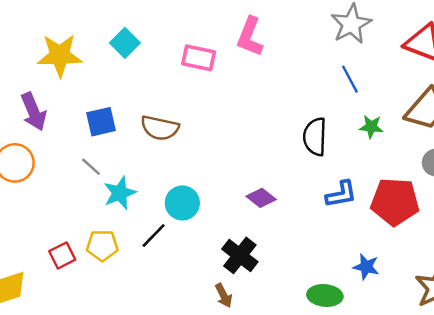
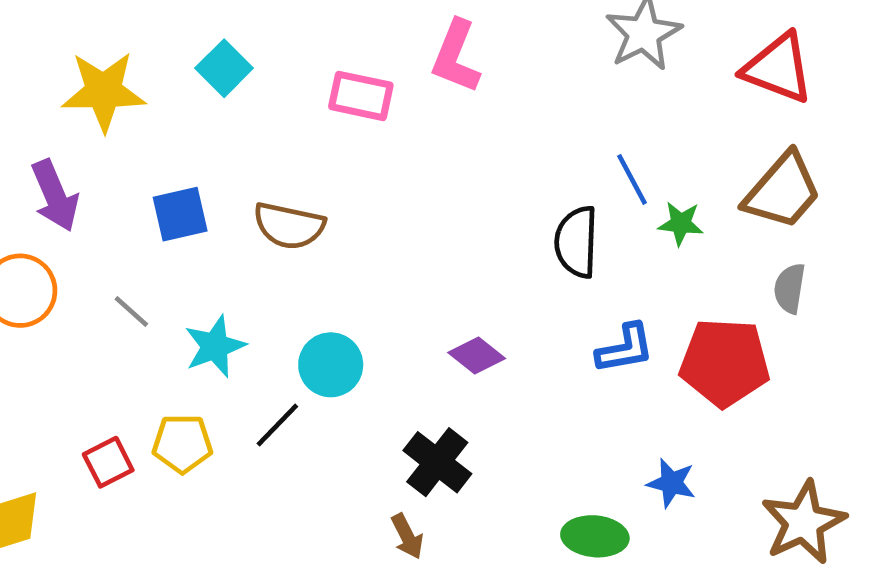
blue line: (350, 79) -> (632, 179), moved
gray line: (91, 167) -> (131, 312), moved

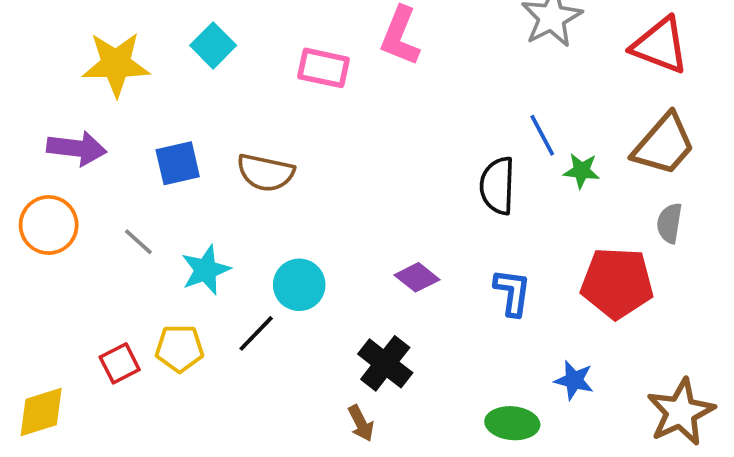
purple arrow: (55, 196) -> (77, 148), turned -60
blue L-shape: (625, 349) -> (512, 292), moved, turned -72

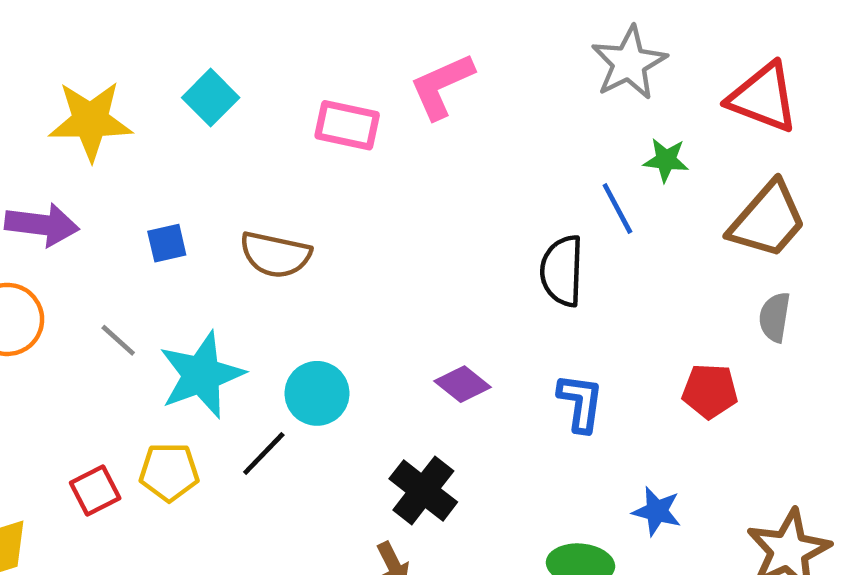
pink L-shape: (400, 36) -> (442, 86), turned 44
blue square: (178, 163) -> (167, 243), size x0.7
green star: (582, 171) -> (666, 160), moved
cyan star: (206, 270) -> (201, 375), size x1.4
red pentagon: (617, 283) -> (710, 391), size x0.6

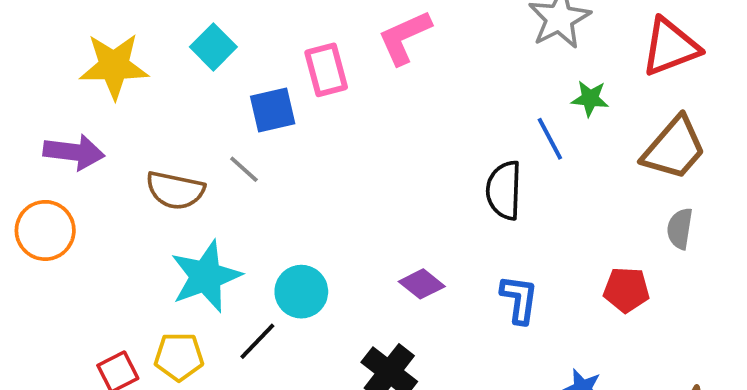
red triangle: (763, 98) -> (670, 47), turned -42
pink rectangle: (347, 125) -> (326, 70), turned 63
blue square: (167, 243) -> (273, 110), moved, size x1.4
brown semicircle: (275, 255) -> (175, 190), moved
gray line: (118, 340) -> (244, 169), moved

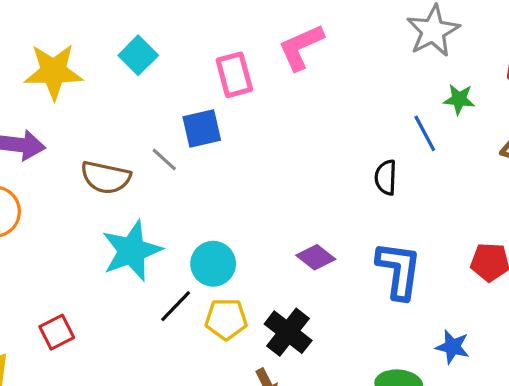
blue square: (273, 110) -> (202, 129), moved
black semicircle: (504, 190) -> (386, 177), size x0.7
blue L-shape: (519, 299) -> (399, 270), size x1.4
yellow pentagon: (179, 357) -> (226, 319), moved

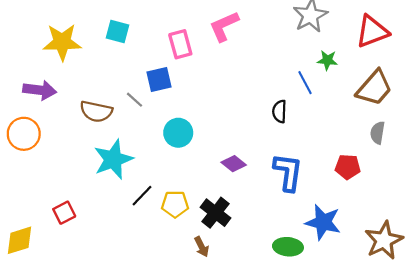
cyan square: (138, 55) -> (117, 32), turned -30
cyan circle: (213, 264) -> (178, 133), moved
blue star: (453, 347) -> (323, 222), size x1.6

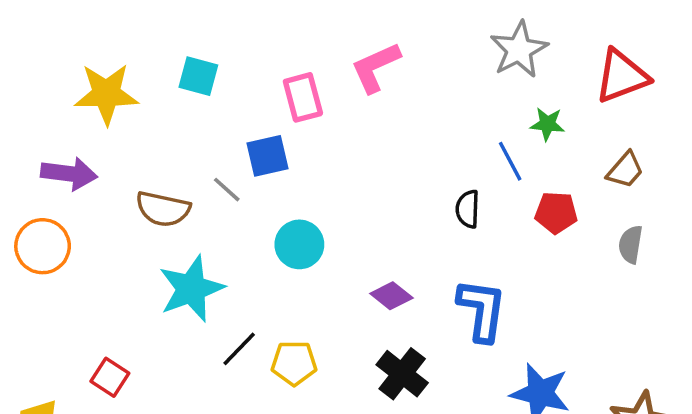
brown trapezoid: (374, 88) -> (625, 170), size x0.6
red pentagon: (348, 167) -> (556, 213), moved
red square: (64, 213) -> (110, 377), turned -30
black cross: (216, 213) -> (402, 374), moved

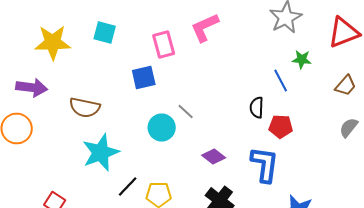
gray line: (227, 190) -> (186, 112), moved
red pentagon: (556, 213) -> (281, 126), moved
gray semicircle: (631, 244) -> (349, 128), turned 30

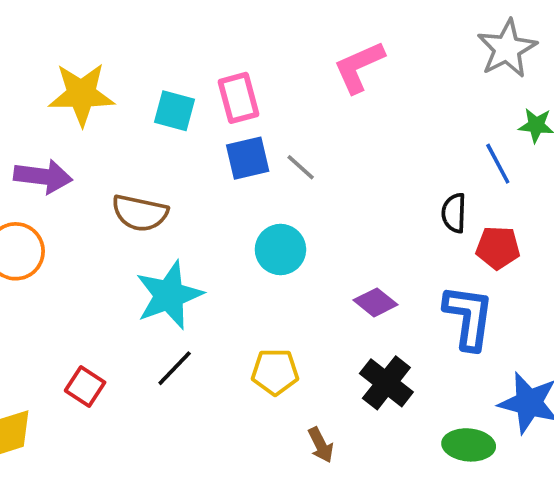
cyan square: (105, 32) -> (175, 111), moved
pink rectangle: (164, 44) -> (238, 98), moved
gray line: (186, 112) -> (301, 167), moved
black line: (128, 186) -> (175, 368), moved

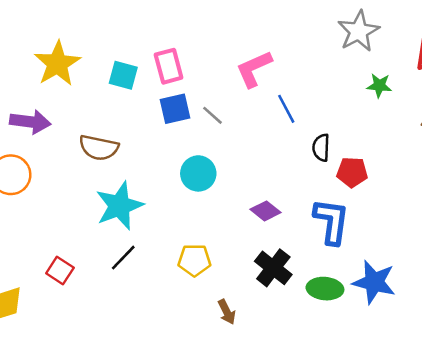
pink L-shape: (359, 67) -> (254, 69), moved
yellow star: (81, 94) -> (57, 64), turned -30
blue line: (498, 164) -> (286, 109), moved
green ellipse: (469, 445) -> (325, 289), moved

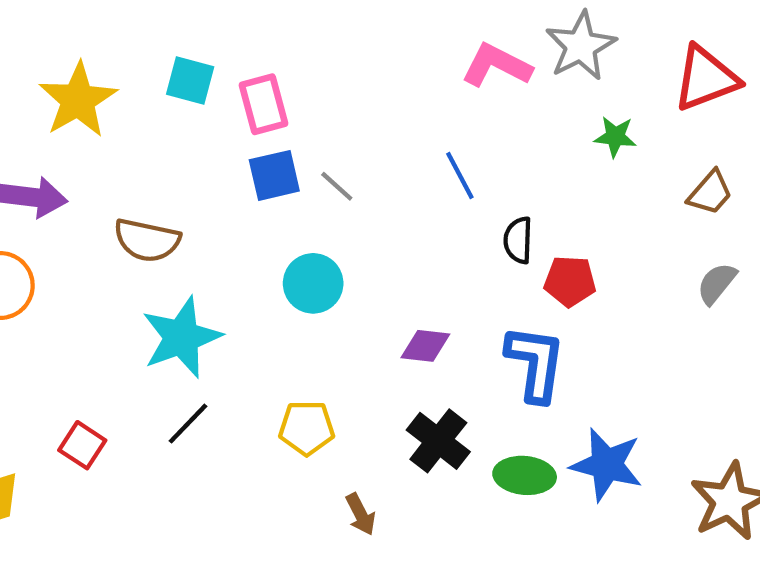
pink L-shape: (254, 69) -> (497, 65), moved, turned 51
cyan square: (123, 75) -> (190, 81), moved
purple diamond: (266, 211) -> (425, 346), turned -32

